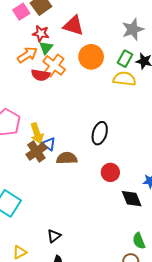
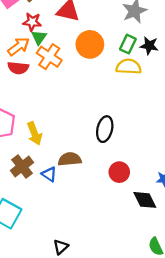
red semicircle: (41, 75) -> (18, 68), moved
blue triangle: (49, 144) -> (49, 174), moved
brown cross: (36, 151) -> (22, 167), moved

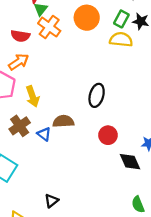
orange arrow: (19, 46) -> (19, 62), moved

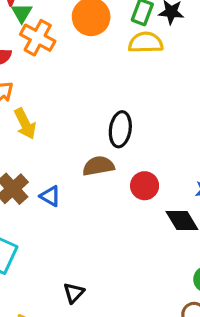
yellow arrow: (33, 96) -> (25, 124), moved
brown semicircle: (63, 121) -> (98, 166), moved

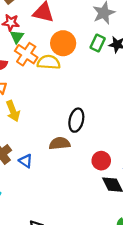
yellow semicircle: (146, 43) -> (49, 62), moved
red circle: (145, 186) -> (101, 161), moved

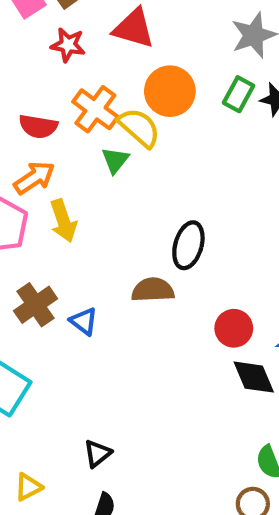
green triangle: (17, 37) -> (115, 160), moved
yellow semicircle: (49, 62) -> (139, 128), turned 35

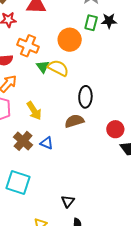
orange circle: (170, 91) -> (70, 40), moved
yellow semicircle: (139, 128) -> (58, 68), moved
yellow arrow: (63, 221) -> (34, 111), moved

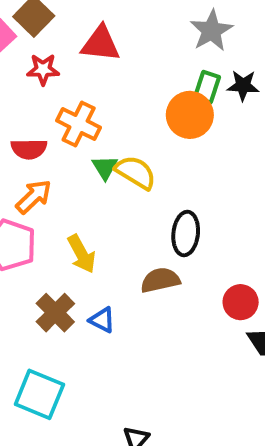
orange circle: (70, 40) -> (190, 115), moved

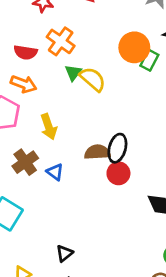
green rectangle: (207, 87) -> (149, 60), moved
orange arrow: (34, 197) -> (24, 84), turned 55
black ellipse: (186, 234) -> (117, 148), moved
red circle: (241, 302) -> (118, 173), moved

